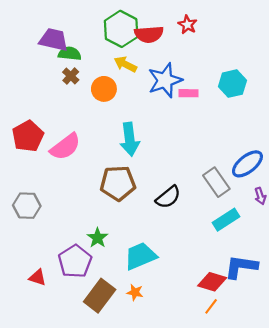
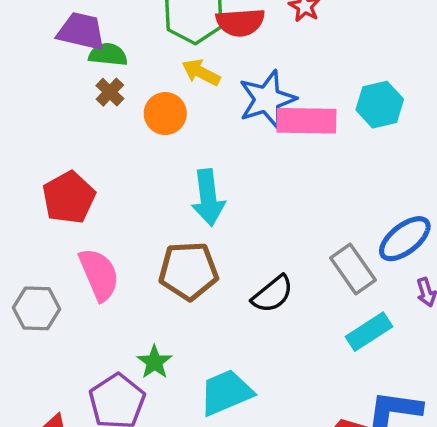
pink rectangle: (189, 93) -> (306, 121), size x1.8
red pentagon: (28, 136) -> (69, 198), moved
pink semicircle: (65, 147) -> (99, 274), moved, turned -76

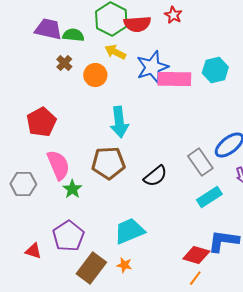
green semicircle: (108, 55) -> (73, 35), moved
green star: (155, 362) -> (72, 189), moved

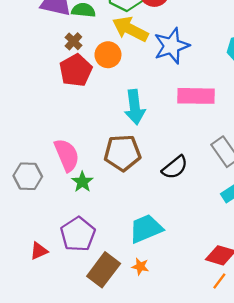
yellow arrow: (115, 52) -> (130, 29), size x1.5
pink rectangle: (174, 79) -> (196, 96), moved
red pentagon: (41, 122) -> (76, 70), moved
red triangle: (33, 251) -> (39, 251), turned -42

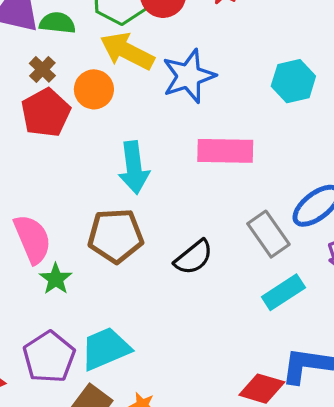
cyan trapezoid: (146, 229) -> (106, 349), moved

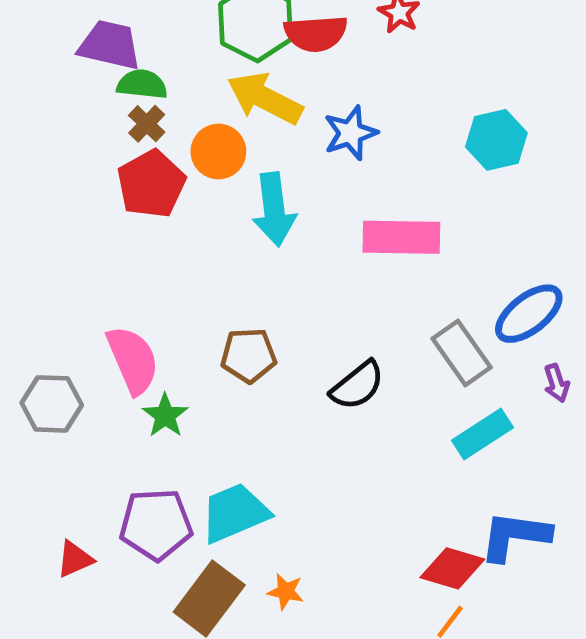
green semicircle: (57, 23) -> (142, 84), moved
blue star: (189, 76) -> (350, 133), size x0.7
cyan arrow: (134, 168) -> (274, 209), moved
brown pentagon: (116, 236) -> (249, 355), size x0.7
purple pentagon: (49, 357) -> (156, 524), turned 30

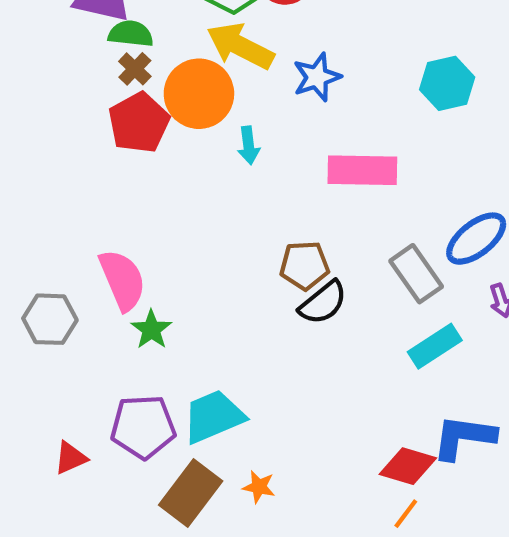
orange circle: (218, 152) -> (199, 94), size x1.4
cyan arrow: (274, 209) -> (249, 145), size x0.6
brown pentagon: (249, 355) -> (304, 265), moved

